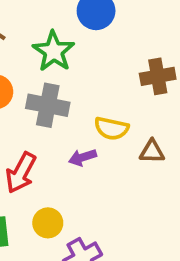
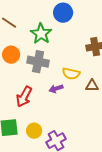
yellow circle: (48, 223) -> (34, 131), moved

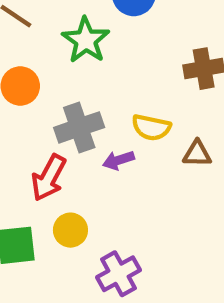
gray cross: (38, 62) -> (79, 127), moved, turned -30
yellow circle: (34, 131) -> (70, 230), moved

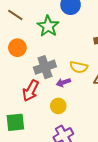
yellow circle: (70, 230) -> (58, 106), moved

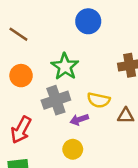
green star: (48, 26) -> (65, 67), moved
red arrow: (31, 91) -> (21, 130), moved

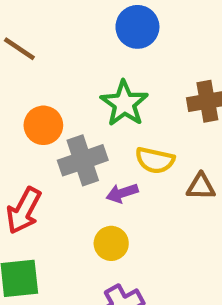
green star: (65, 67) -> (124, 103), moved
orange circle: (21, 76) -> (43, 125), moved

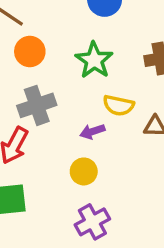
orange circle: (43, 125) -> (30, 52), moved
gray cross: (83, 160) -> (37, 105), moved

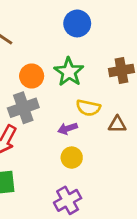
orange circle: (30, 52) -> (32, 76), moved
yellow circle: (84, 171) -> (72, 158), moved

